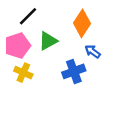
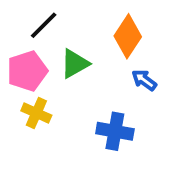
blue cross: (74, 71) -> (115, 131), moved, turned 30

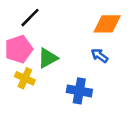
orange diamond: (128, 36) -> (107, 24), moved, turned 56
green triangle: (75, 64) -> (48, 58), moved

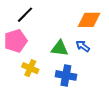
green triangle: (48, 58) -> (60, 48), moved, turned 36
yellow cross: (25, 78) -> (30, 68), moved

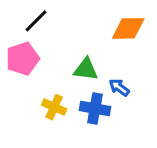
blue arrow: (83, 46) -> (119, 87), moved
yellow cross: (30, 68) -> (54, 107), moved

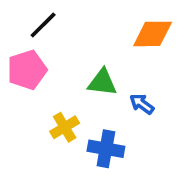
yellow cross: (54, 107) -> (65, 127), turned 35
blue cross: (95, 109) -> (106, 149), moved

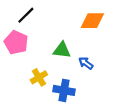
pink pentagon: (27, 70) -> (16, 42), turned -30

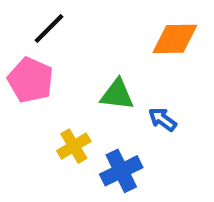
blue cross: (64, 90) -> (121, 171), turned -36

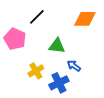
black line: (49, 29) -> (37, 17), moved
blue arrow: (162, 119) -> (74, 66), moved

